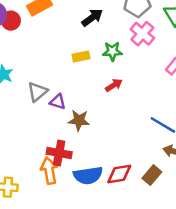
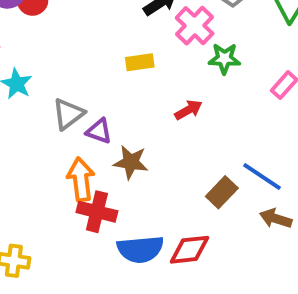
pink cross: (142, 34) -> (195, 26), moved
green star: (112, 51) -> (224, 59), moved
orange arrow: (49, 171) -> (81, 179), moved
brown rectangle: (152, 175) -> (222, 192), moved

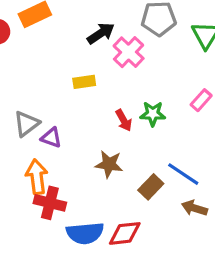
green star: (224, 59) -> (153, 114), moved
red arrow: (188, 110) -> (124, 120), turned 90
brown star: (131, 162) -> (109, 164), moved

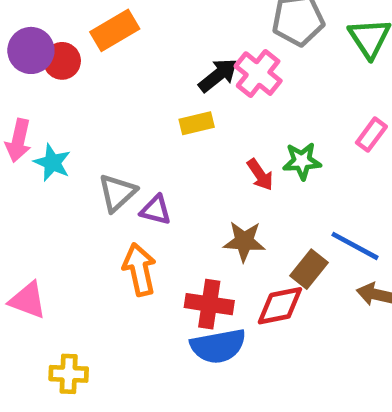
black arrow: (101, 33) -> (218, 75), moved
red cross: (50, 203) -> (209, 304), moved
red diamond: (125, 233) -> (280, 306), moved

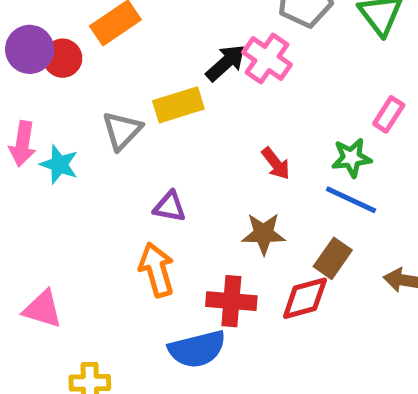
yellow rectangle: (197, 123) -> (178, 105), moved, size x1.4
green star: (302, 161) -> (351, 158), moved
gray triangle: (117, 193) -> (122, 131), moved
blue line: (355, 246) -> (351, 200), moved
blue semicircle: (218, 346) -> (197, 349), moved

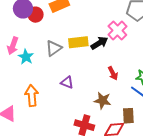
black arrow: (226, 63) -> (99, 43), moved
brown rectangle: (333, 258) -> (128, 116), turned -49
orange arrow: (157, 270) -> (32, 96), moved

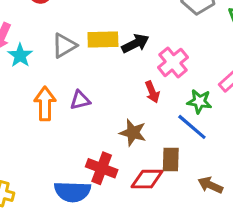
pink cross: (117, 30) -> (173, 62), moved
purple triangle: (67, 82) -> (80, 100), turned -40
orange arrow: (32, 96) -> (45, 104), moved

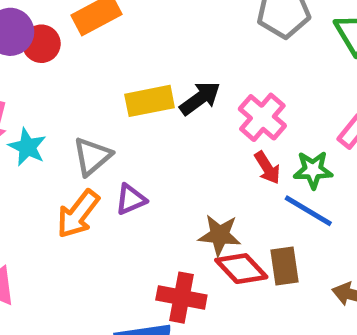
gray triangle: (64, 46) -> (92, 156), moved
red arrow: (152, 92) -> (267, 168), moved
orange arrow: (45, 104) -> (78, 214), turned -132
red diamond: (147, 179) -> (241, 269), moved, turned 56

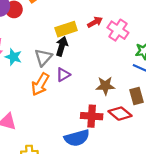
black arrow: (200, 98) -> (62, 46), moved, turned -30
red arrow: (267, 168) -> (95, 22), moved, turned -80
red diamond: (241, 269) -> (120, 114), moved

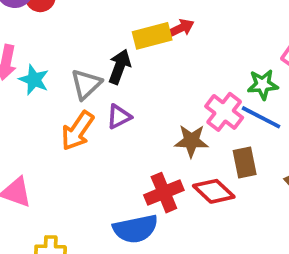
yellow rectangle: (66, 29) -> (152, 36), moved
pink cross: (118, 30) -> (224, 112), moved
red cross: (92, 116) -> (164, 193), turned -30

